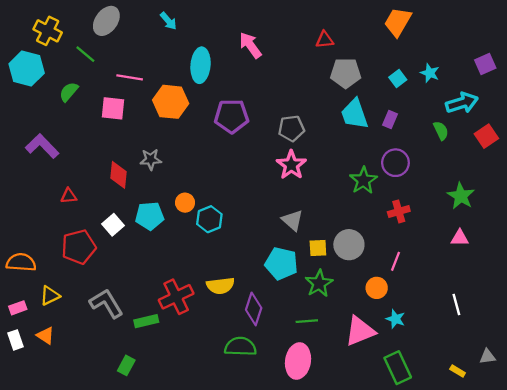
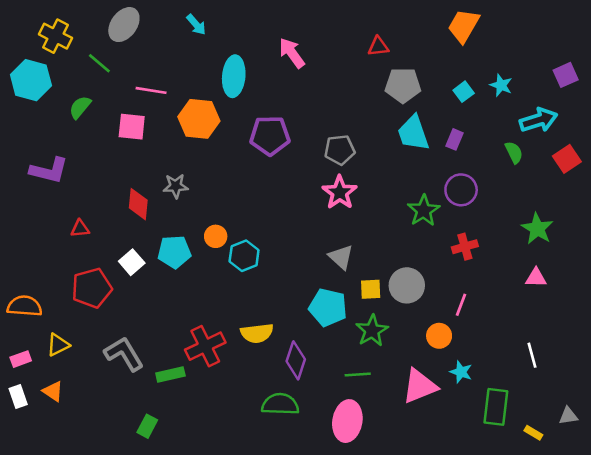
purple L-shape: (42, 146) -> (49, 170), turned 148
green rectangle: (398, 368) -> (496, 407), moved, turned 32

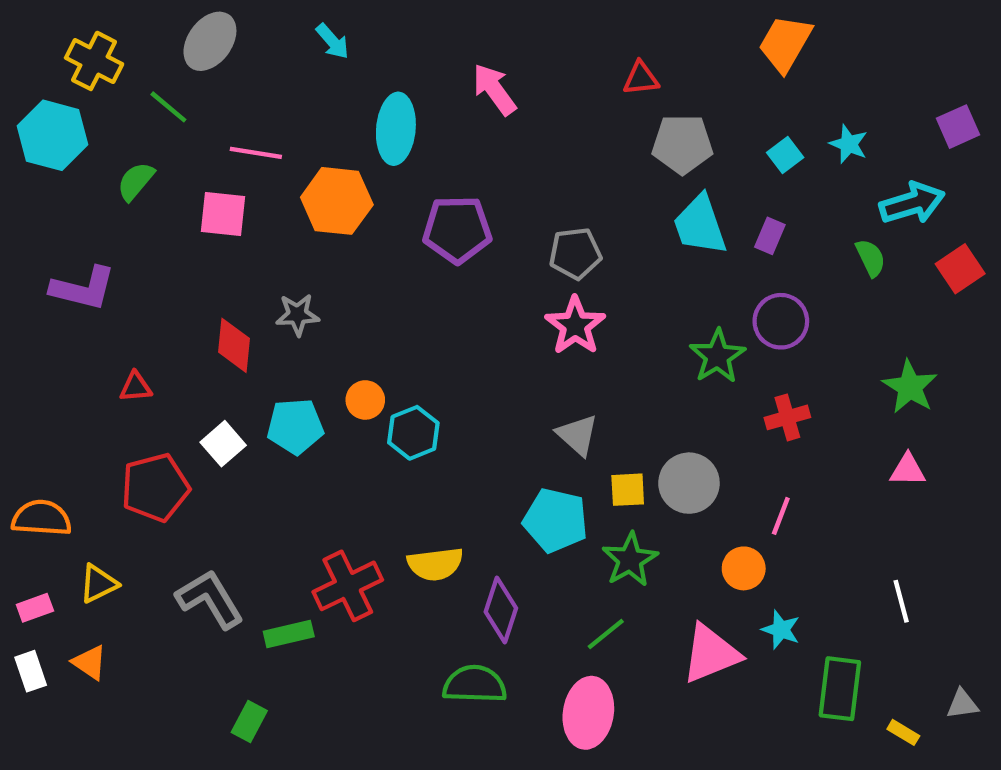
green line: (358, 375) -> (606, 634), turned -35

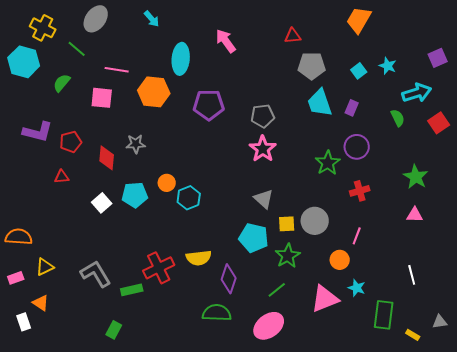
red pentagon: (155, 487) -> (71, 142), moved, size x0.7
white rectangle: (31, 671) -> (24, 322), moved
pink ellipse: (588, 713) -> (269, 326), turned 44

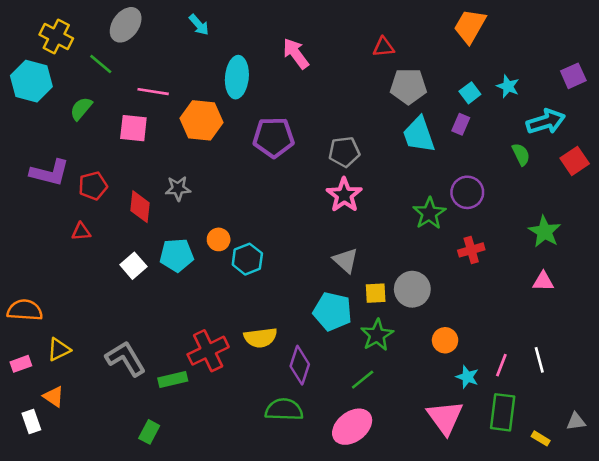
purple rectangle: (352, 108) -> (461, 124), moved
pink line: (357, 236) -> (501, 365), moved
pink triangle: (325, 299) -> (445, 418), moved, turned -44

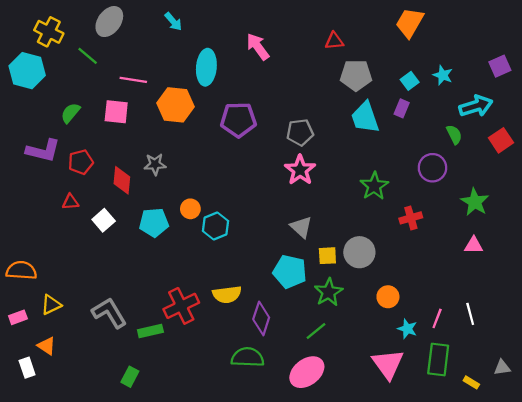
green semicircle: (81, 109) -> (70, 113), moved
purple circle: (467, 192) -> (432, 168), moved
white square: (133, 266) -> (104, 220), moved

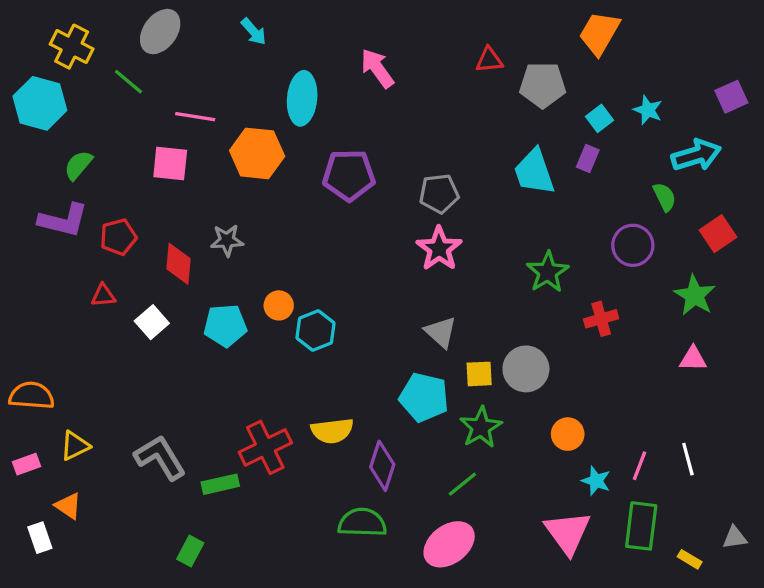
gray pentagon: (356, 75) -> (543, 85), moved
green semicircle: (70, 113) -> (78, 165), moved
red square: (501, 140) -> (718, 234), moved

